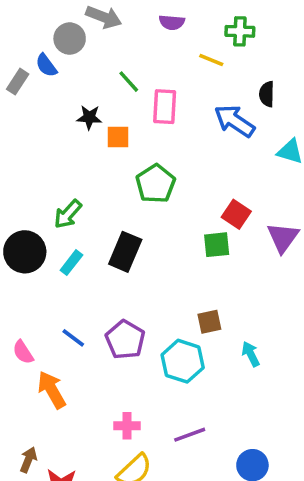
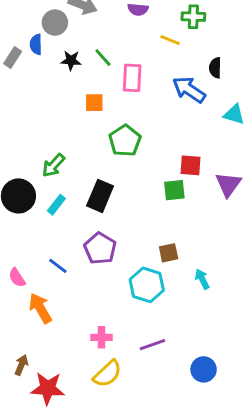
blue semicircle: (46, 65) -> (36, 44), turned 36
black star: (89, 117) -> (71, 60), moved
red square: (236, 214) -> (190, 165), turned -30
purple pentagon: (125, 340) -> (100, 248), moved

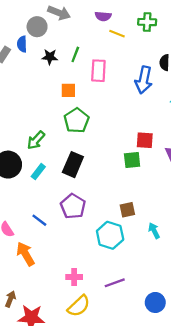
yellow line: (170, 40) -> (117, 34), moved
green line: (103, 58) -> (75, 54), turned 63
blue arrow: (189, 90) -> (144, 80), turned -112
green pentagon: (125, 141) -> (76, 121), moved

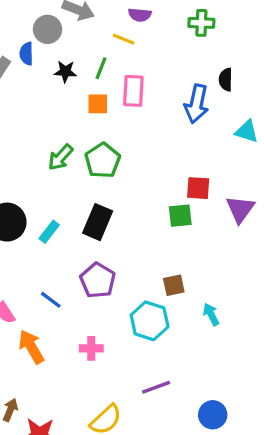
yellow line: (117, 34) -> (124, 39), moved
orange square: (68, 90) -> (98, 104), moved
green arrow: (36, 140) -> (60, 157), moved
pink cross: (74, 277) -> (91, 348), moved

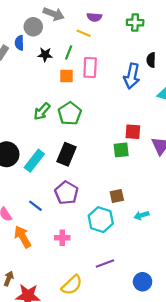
cyan rectangle: (49, 232) -> (34, 161), size x1.5
cyan arrow: (211, 314) -> (141, 215), turned -80

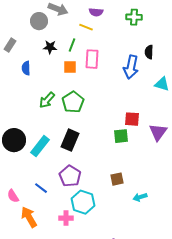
blue semicircle: (19, 43) -> (26, 68), moved
cyan hexagon: (101, 220) -> (83, 202), moved

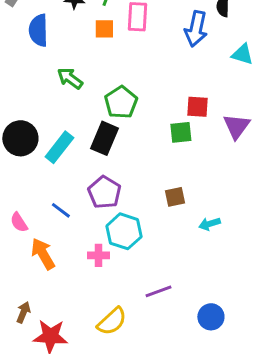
blue semicircle: (26, 68) -> (38, 30), size x1.5
green arrow: (47, 100) -> (70, 78), turned 84
green pentagon: (73, 102) -> (121, 102), moved

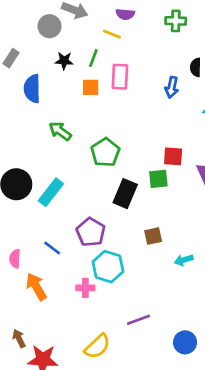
blue arrow: (196, 29) -> (172, 87), size x0.7
black rectangle: (104, 138) -> (125, 194), moved
pink semicircle: (19, 222) -> (15, 259), turned 36
brown arrow: (23, 312) -> (19, 338), turned -48

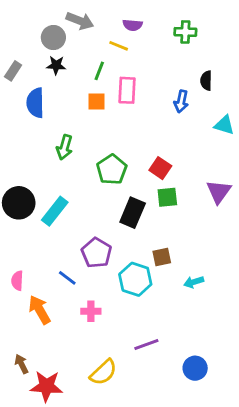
black star: (64, 61) -> (56, 65), moved
green arrow: (60, 131) -> (65, 147), turned -110
red square: (173, 156) -> (160, 168), moved, turned 30
blue line: (52, 248) -> (67, 278), moved
cyan hexagon: (108, 267) -> (135, 279), moved

